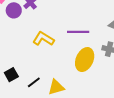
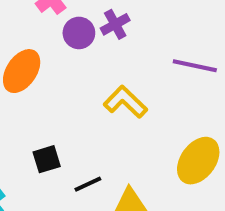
purple line: (78, 32) -> (195, 66), moved

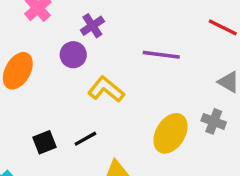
purple circle: (79, 33) -> (73, 55), moved
black line: (88, 184) -> (85, 139), moved

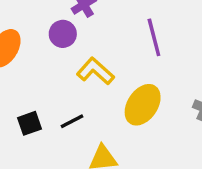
purple line: (161, 55) -> (154, 37), turned 66
yellow ellipse: (170, 133) -> (143, 105), moved

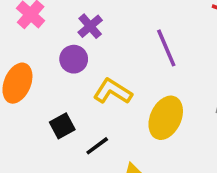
black square: (30, 123) -> (62, 126), moved

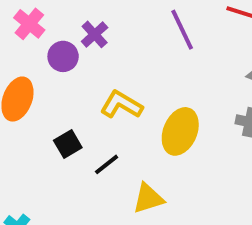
purple line: (166, 48) -> (182, 30), moved
purple circle: (74, 59) -> (63, 56), moved

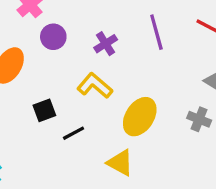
purple cross: (95, 34) -> (106, 44), moved
yellow triangle: (148, 198) -> (120, 163), moved, turned 36

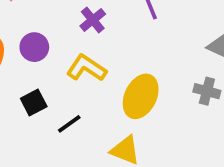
purple circle: (53, 37) -> (34, 47), moved

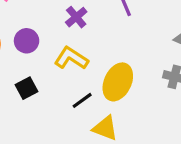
black line: (69, 124) -> (82, 100), moved

